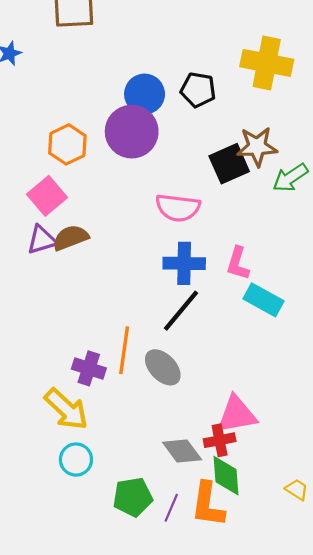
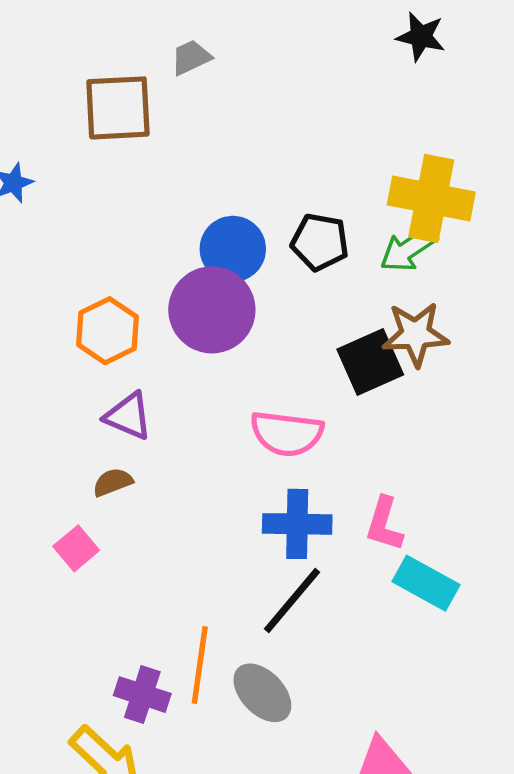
green arrow: (290, 178) -> (409, 249), moved
pink square: (47, 196) -> (76, 548), moved, size x0.7
brown semicircle: (71, 238) -> (113, 482), size x0.7
purple triangle: (42, 240) -> (128, 416), moved, turned 40

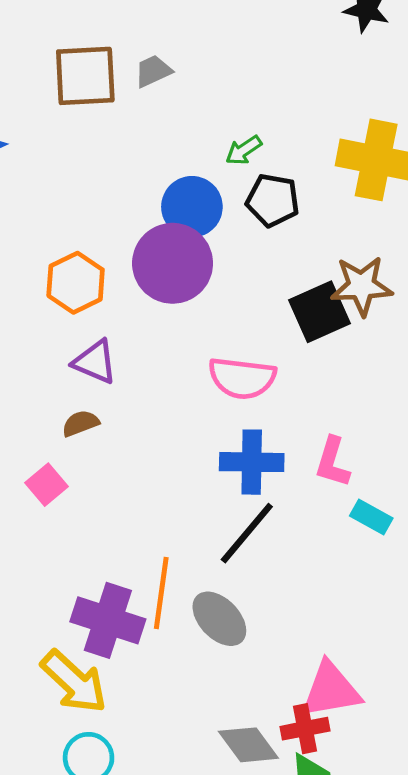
gray trapezoid: (191, 57) -> (153, 71), moved
green arrow: (409, 249) -> (244, 150), moved, size x0.7
cyan rectangle: (426, 583) -> (371, 517), size x0.7
purple cross: (142, 695) -> (108, 620), size x1.4

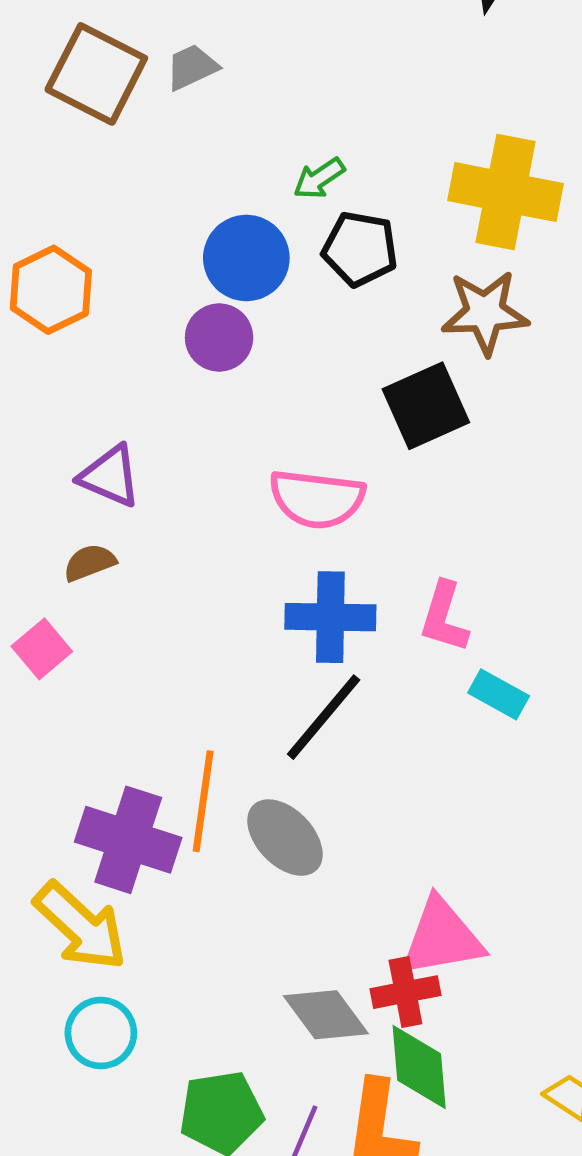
brown square: (85, 76) -> (96, 74), turned 30
purple circle: (173, 263) -> (219, 338), size x0.6
orange hexagon: (76, 283) -> (51, 290), moved
brown star: (362, 286) -> (485, 313), moved

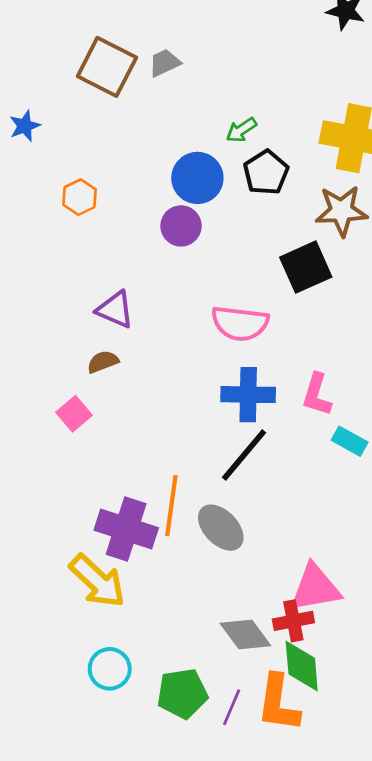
black pentagon: (360, 249) -> (266, 172), turned 30
orange hexagon: (51, 290) -> (80, 197), size x0.7
cyan circle: (101, 1033) -> (110, 669), moved

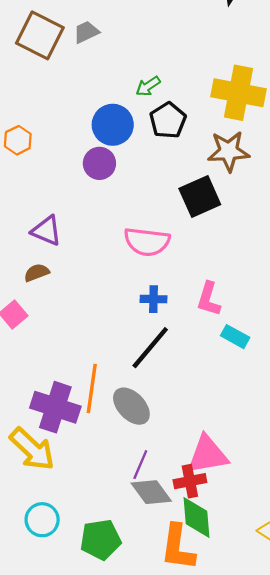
blue cross: (248, 395) -> (154, 299), size x0.6
purple line: (232, 707) -> (140, 465), moved

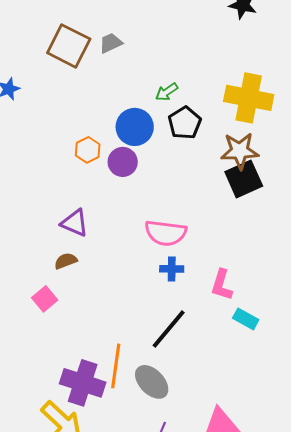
orange hexagon: (18, 140) -> (88, 150), moved
black square: (200, 196) -> (244, 179), moved
blue cross: (154, 299) -> (172, 269), moved

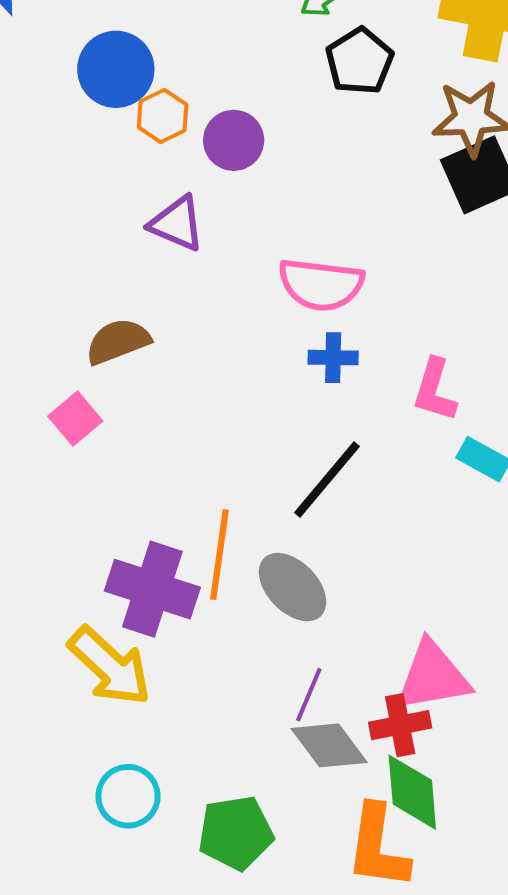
blue circle: (135, 127) -> (116, 69), moved
purple triangle: (75, 223) -> (177, 224), moved
brown semicircle: (66, 261) -> (118, 341), size x1.4

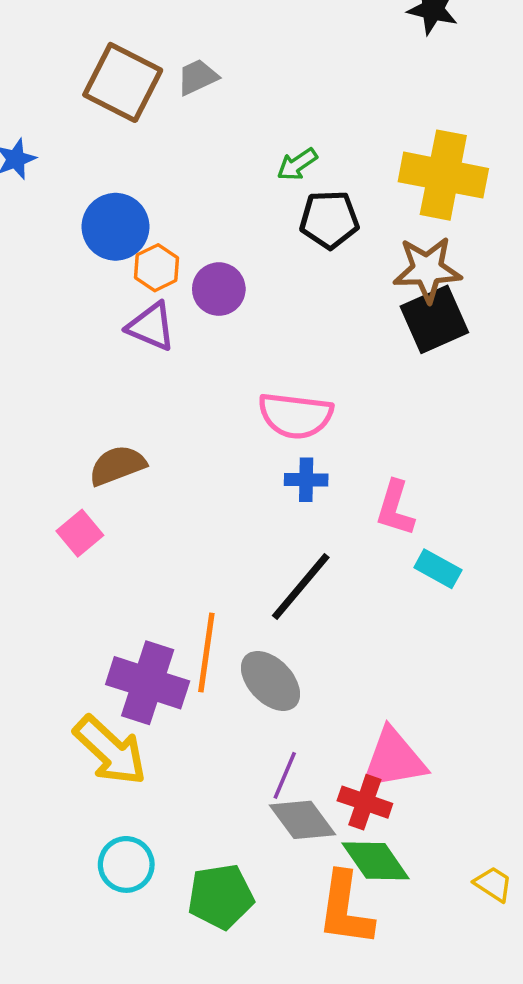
black pentagon: (360, 61) -> (329, 220), turned 30
purple triangle: (177, 224) -> (151, 326), moved
red cross: (400, 725) -> (365, 802), turned 30
green diamond: (412, 792) -> (376, 861), turned -30

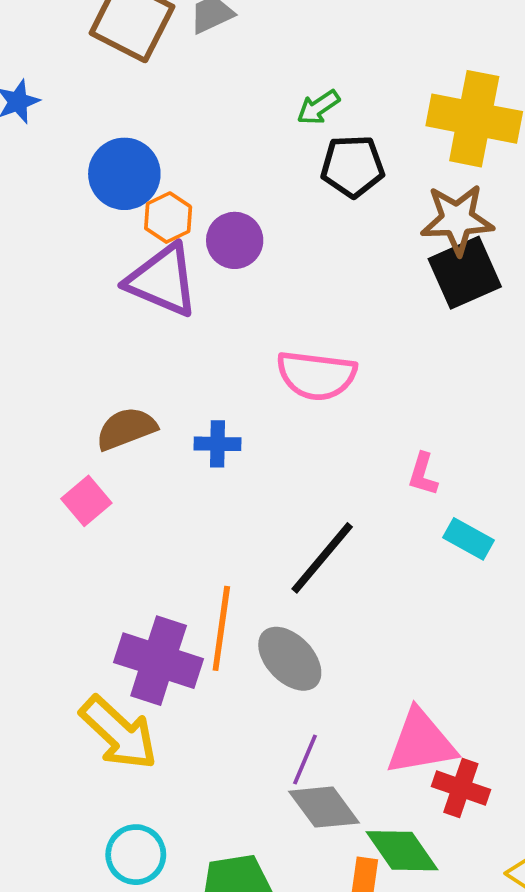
purple triangle: (151, 326) -> (162, 280), size x1.4
blue cross: (306, 480) -> (218, 444), moved
pink L-shape: (395, 508) -> (423, 474), size x0.7
red cross: (365, 802) -> (461, 788), moved

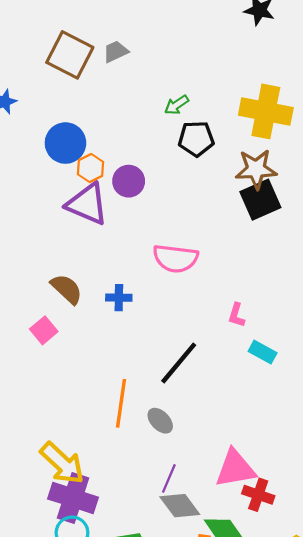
brown semicircle: (126, 429) -> (67, 289), turned 64
gray ellipse: (290, 659) -> (160, 421), size x0.7
purple cross: (159, 661) -> (73, 498), moved

